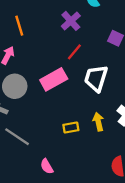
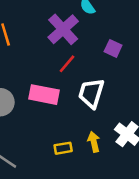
purple cross: (71, 21) -> (63, 29), size x1.4
pink rectangle: (54, 79) -> (44, 95), turned 40

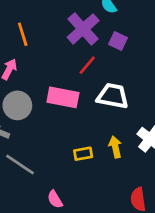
purple square: (113, 48) -> (118, 41), moved
white trapezoid: (91, 93) -> (113, 96), turned 84

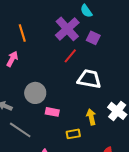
pink rectangle: (63, 97) -> (52, 112), moved, size x0.6
gray circle: (17, 105) -> (35, 93), moved
yellow rectangle: (83, 154) -> (73, 134), moved

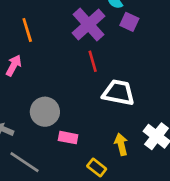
purple square: (93, 38) -> (129, 22), moved
red line: (70, 56) -> (93, 61), turned -56
yellow rectangle: (73, 134) -> (97, 168), turned 48

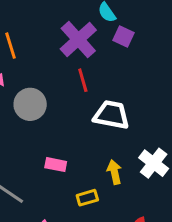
gray circle: (45, 112) -> (30, 104), moved
yellow rectangle: (97, 168) -> (87, 198), turned -54

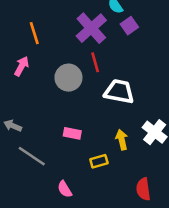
purple square: (123, 37) -> (129, 26), turned 30
gray circle: (30, 104) -> (68, 78), moved

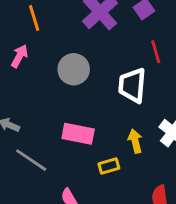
red line: (95, 62) -> (156, 52), moved
white trapezoid: (119, 92) -> (132, 85), turned -96
pink rectangle: (72, 133) -> (78, 134), size x1.5

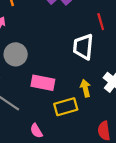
gray circle: (74, 69) -> (16, 54), moved
yellow rectangle: (109, 166) -> (66, 107), size x1.5

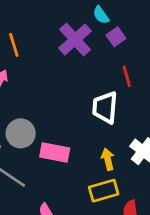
gray circle: (16, 54) -> (21, 133), moved
yellow rectangle: (66, 107) -> (104, 191), moved

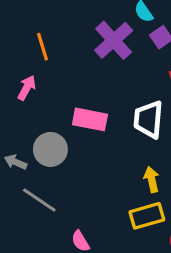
pink rectangle: (55, 152) -> (90, 119), moved

